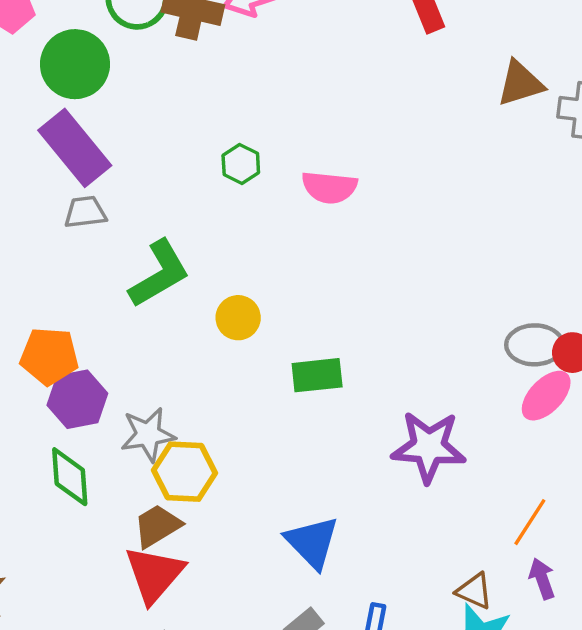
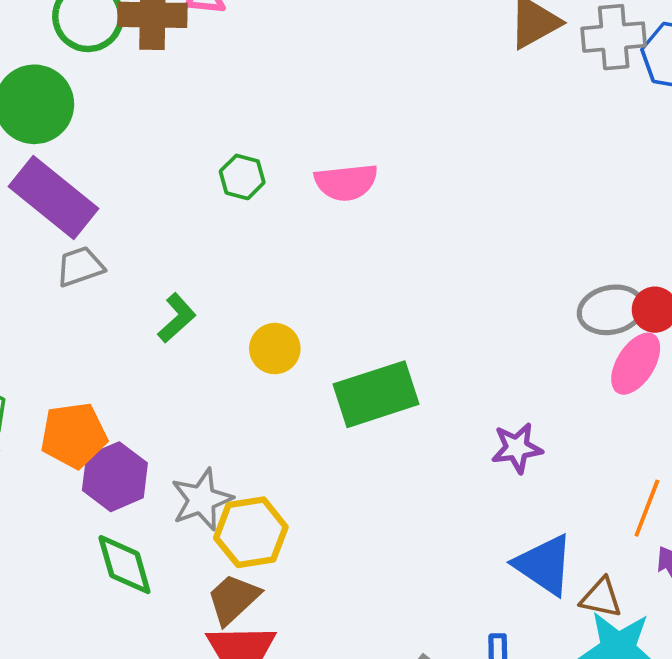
green L-shape: (159, 274) -> (177, 318), size x0.6
green rectangle: (317, 375) -> (376, 394), size x1.4
purple star: (429, 447) -> (517, 448), size x0.6
blue triangle: (312, 542) -> (544, 565), moved

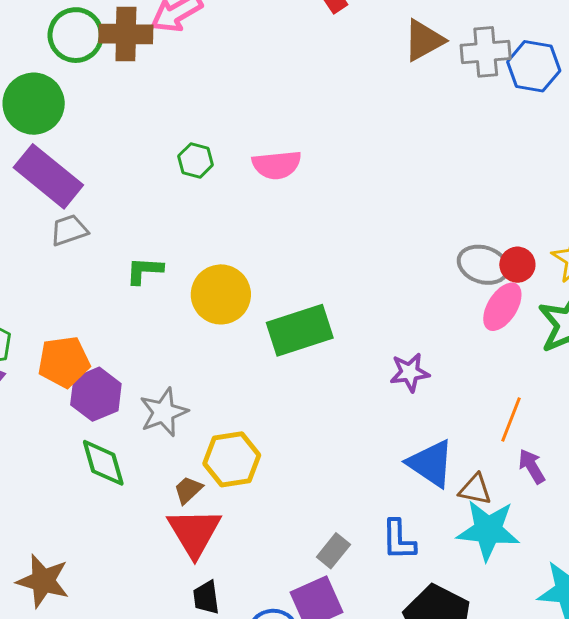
gray ellipse: (611, 310) -> (483, 265), turned 30
green L-shape: (177, 318) -> (144, 270), turned -135
yellow circle: (275, 349) -> (221, 294), size x1.5
yellow hexagon: (251, 532) -> (232, 459), moved
brown trapezoid: (233, 599) -> (188, 490), size x0.7

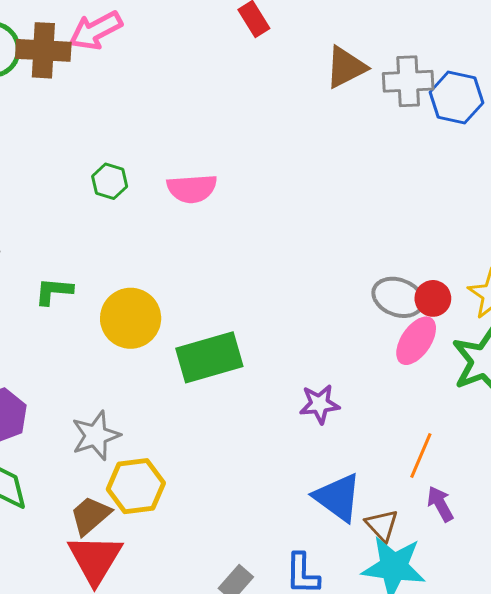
gray star: (164, 412) -> (96, 435), moved
brown triangle: (475, 489) -> (382, 525), turned 33
brown trapezoid: (188, 490) -> (90, 516), size x1.4

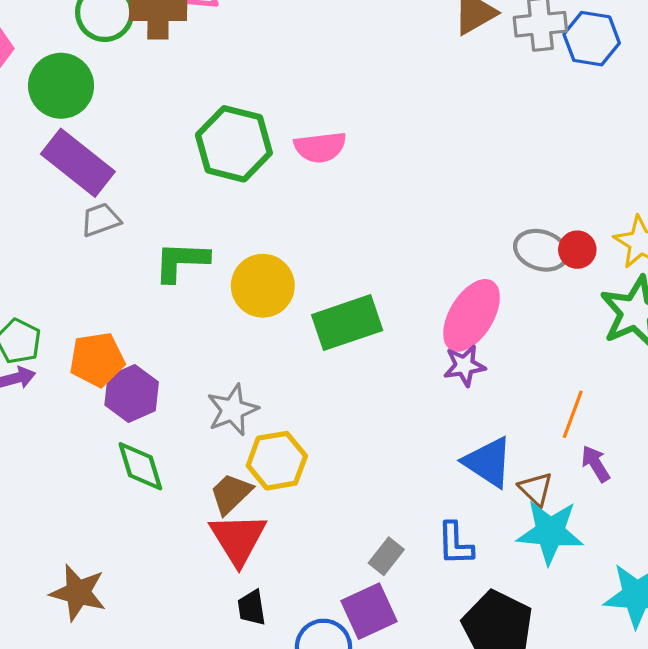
green hexagon: (110, 181) -> (234, 144), size x2.0
green L-shape: (54, 291) -> (181, 261), size x1.4
pink ellipse: (416, 341) -> (472, 315), moved, size x1.4

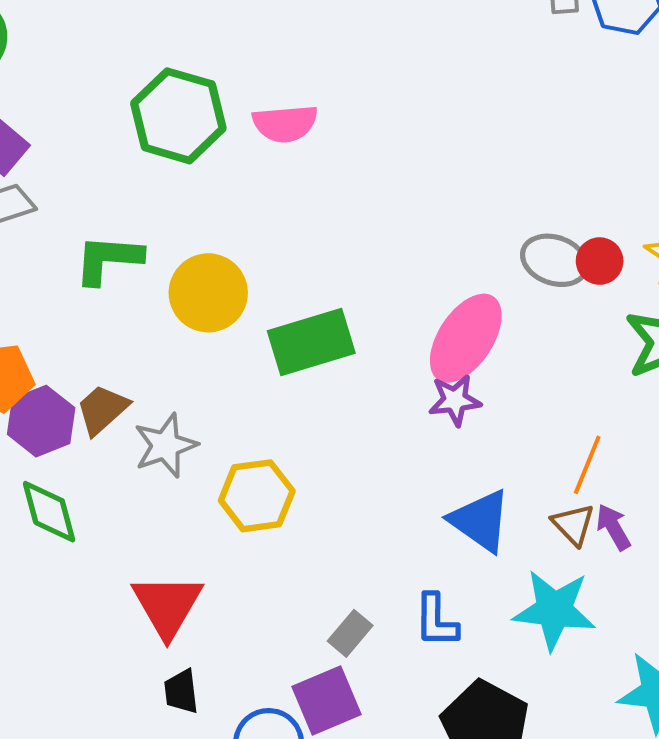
yellow hexagon: (277, 461) -> (257, 496), moved
brown triangle: (536, 489) -> (573, 525), moved
brown trapezoid: (231, 494) -> (102, 410), moved

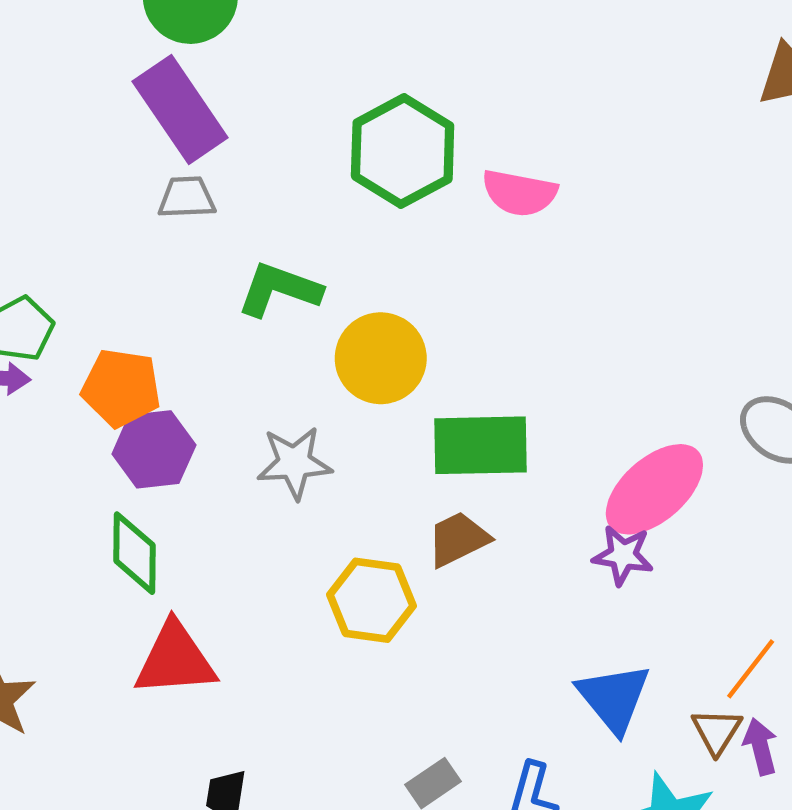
brown trapezoid: (102, 410) -> (458, 539), moved
gray star: (165, 445) -> (294, 463), moved
red triangle: (167, 606) -> (175, 659), moved, turned 40

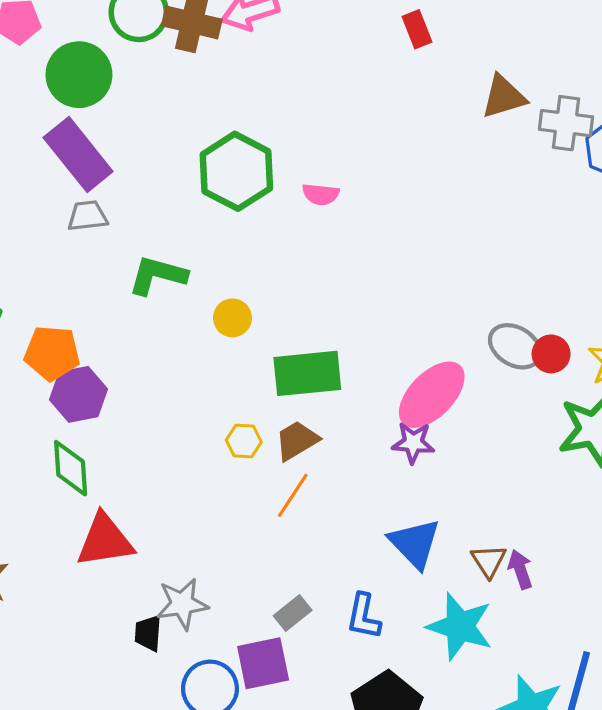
pink semicircle: (519, 193) -> (321, 194), size x0.7
yellow circle: (381, 358) -> (232, 318), size x0.6
gray star: (294, 463) -> (182, 604), moved
yellow hexagon: (371, 600) -> (244, 441), moved, size x0.6
orange line: (751, 669) -> (293, 495), moved

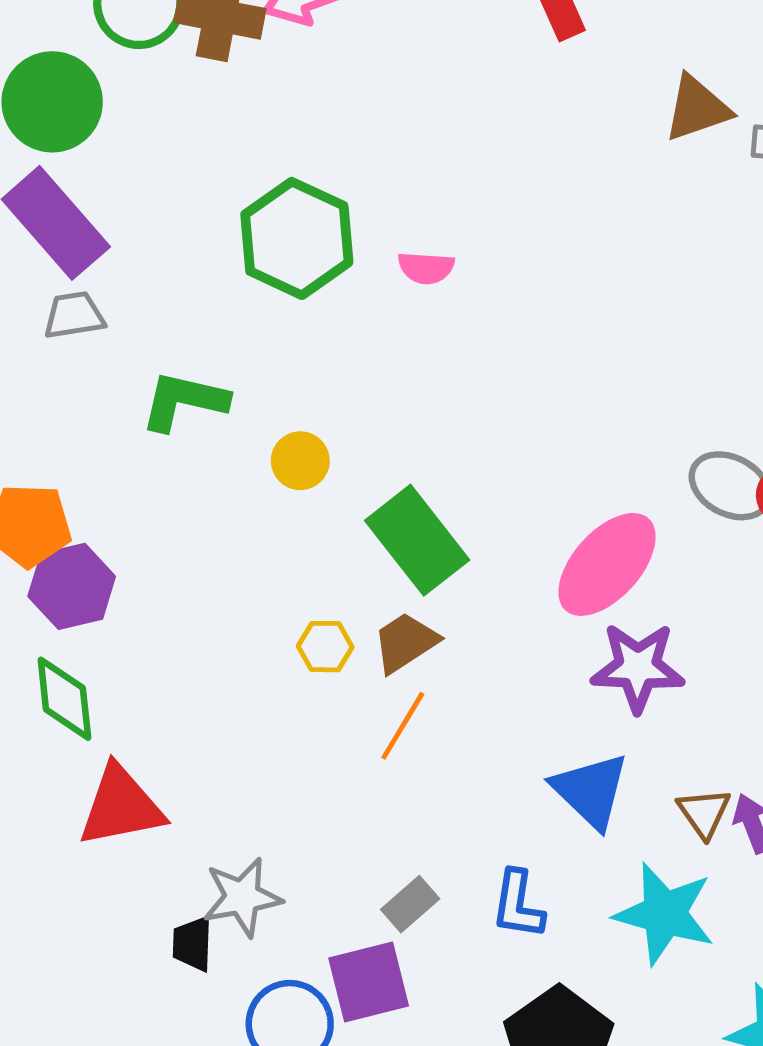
green rectangle: (307, 373) -> (417, 540), turned 60
purple star: (413, 443) -> (638, 667), moved, size x1.4

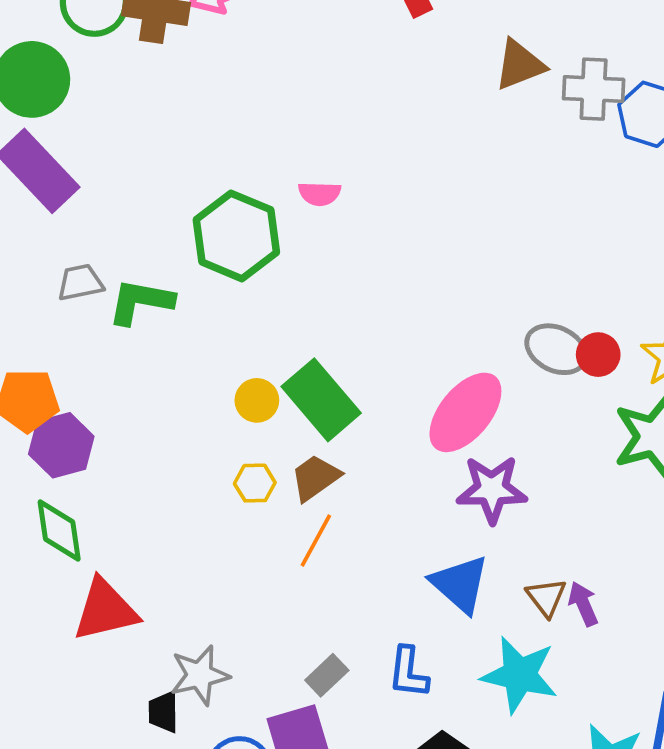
green hexagon: (297, 238) -> (236, 236), moved
gray trapezoid: (74, 315) -> (80, 282), moved
yellow circle: (300, 461) -> (257, 400), moved

